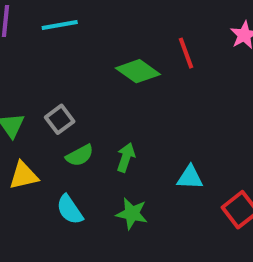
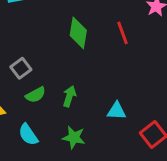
red line: (186, 53) -> (122, 33), moved
green diamond: (138, 71) -> (78, 33), turned 64

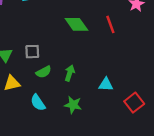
green diamond: (78, 33) -> (76, 24), turned -45
gray square: (21, 68) -> (32, 52), turned 35

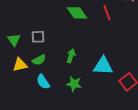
green semicircle: (44, 72) -> (39, 60), moved
cyan triangle: (106, 84) -> (103, 66), size x1.5

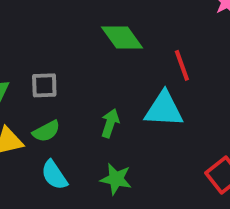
red line: (107, 13) -> (182, 65), moved
cyan triangle: (103, 66) -> (164, 109), moved

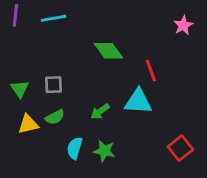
green arrow: (110, 123) -> (100, 111), turned -144
cyan semicircle: (54, 175) -> (75, 148), moved, turned 50

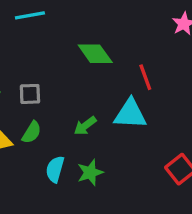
green semicircle: (55, 117) -> (32, 132), turned -30
green star: (104, 151) -> (90, 172), turned -30

